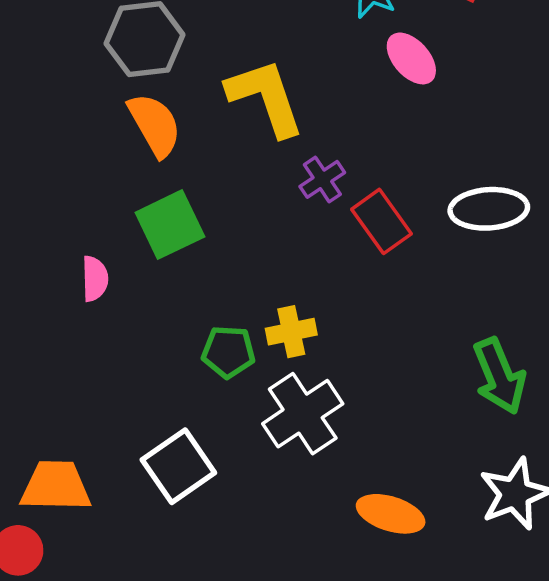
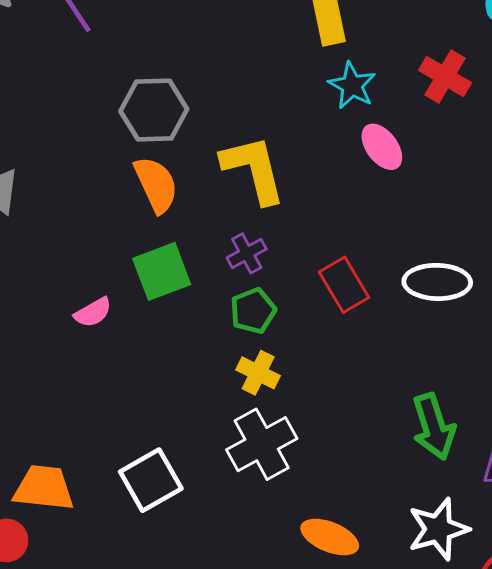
purple cross: (322, 179) -> (247, 253), moved
pink semicircle: (95, 279) -> (93, 312), turned 57
yellow cross: (291, 332) -> (258, 373), turned 33
green pentagon: (228, 352) -> (253, 311), moved, turned -30

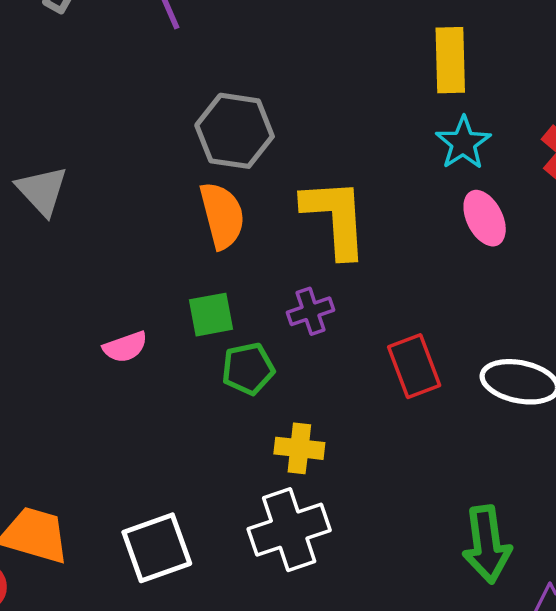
green square: (162, 271) -> (211, 315), size x0.7
green pentagon: (253, 311) -> (248, 369), moved
yellow cross: (258, 373) -> (299, 448), turned -30

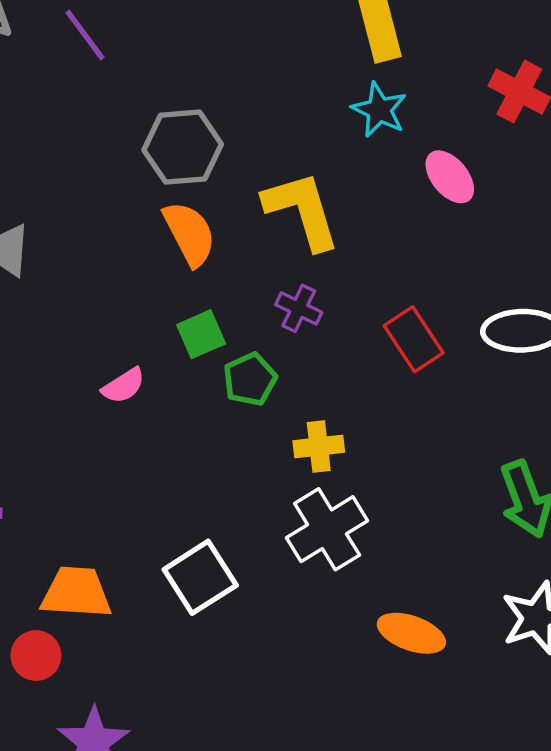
cyan star: (463, 143) -> (379, 110), moved
purple cross: (311, 311) -> (299, 308), turned -33

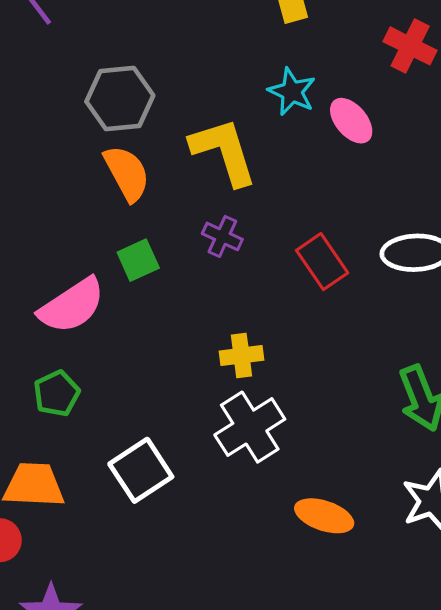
cyan star: (379, 110) -> (292, 92), moved
green pentagon: (250, 379) -> (57, 393), moved
pink semicircle: (123, 386) -> (72, 306), size x1.8

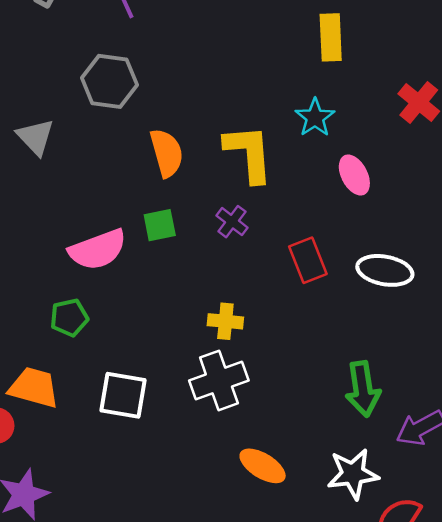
gray hexagon: (120, 99) -> (109, 81), moved
pink ellipse: (351, 121) -> (354, 175), moved
white square: (141, 470) -> (123, 395), turned 30

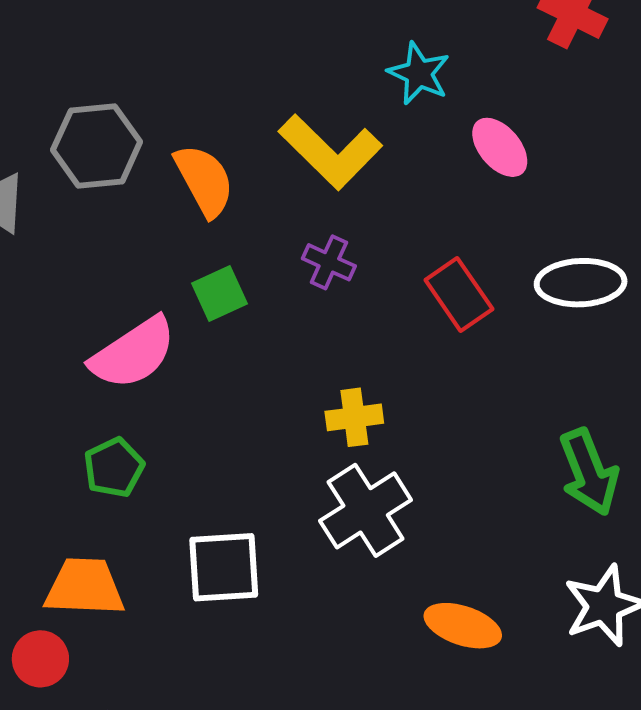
gray hexagon: (109, 81) -> (97, 146), moved
yellow L-shape: (249, 153) -> (330, 152), turned 152

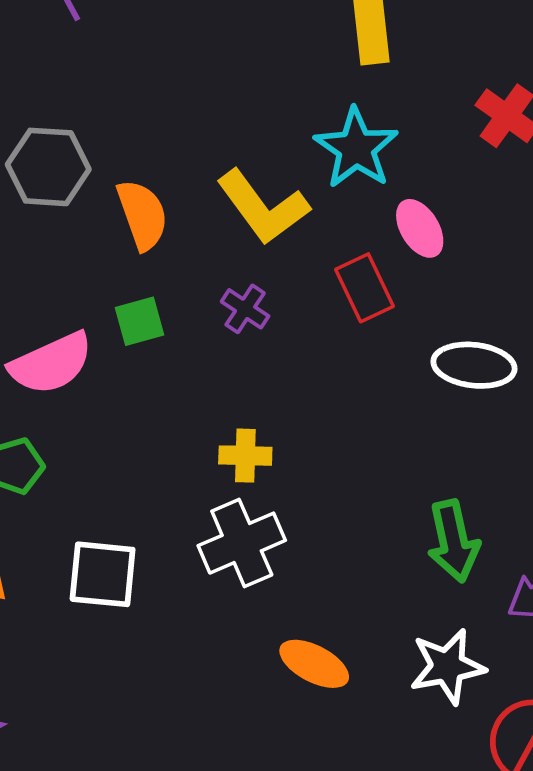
cyan star: (419, 73) -> (356, 148), size x1.4
red rectangle: (459, 295) -> (365, 288), moved

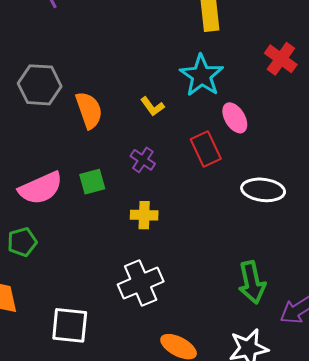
yellow L-shape: (263, 207) -> (152, 106), size x0.5
green square: (139, 321) -> (92, 182), moved
yellow cross: (245, 456) -> (144, 215), moved
white square: (103, 574) -> (70, 325), moved

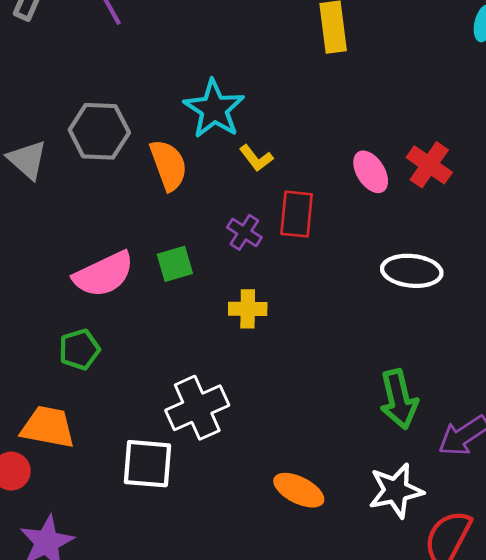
red cross: (281, 59) -> (429, 165), moved
cyan star: (202, 76) -> (214, 109), moved
red rectangle: (206, 149) -> (297, 214), moved, turned 32
white cross: (141, 283) -> (197, 408), moved

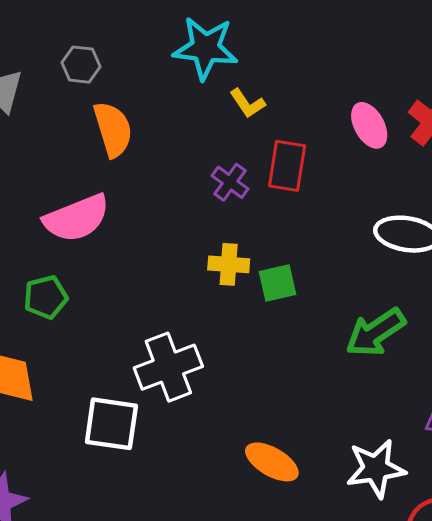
cyan star: (214, 109) -> (205, 48), turned -30
gray hexagon: (99, 131) -> (81, 65), size x0.6
orange semicircle: (168, 165) -> (113, 129), moved
green square: (175, 264) -> (278, 283), moved
green arrow: (399, 399) -> (375, 332), moved, turned 66

